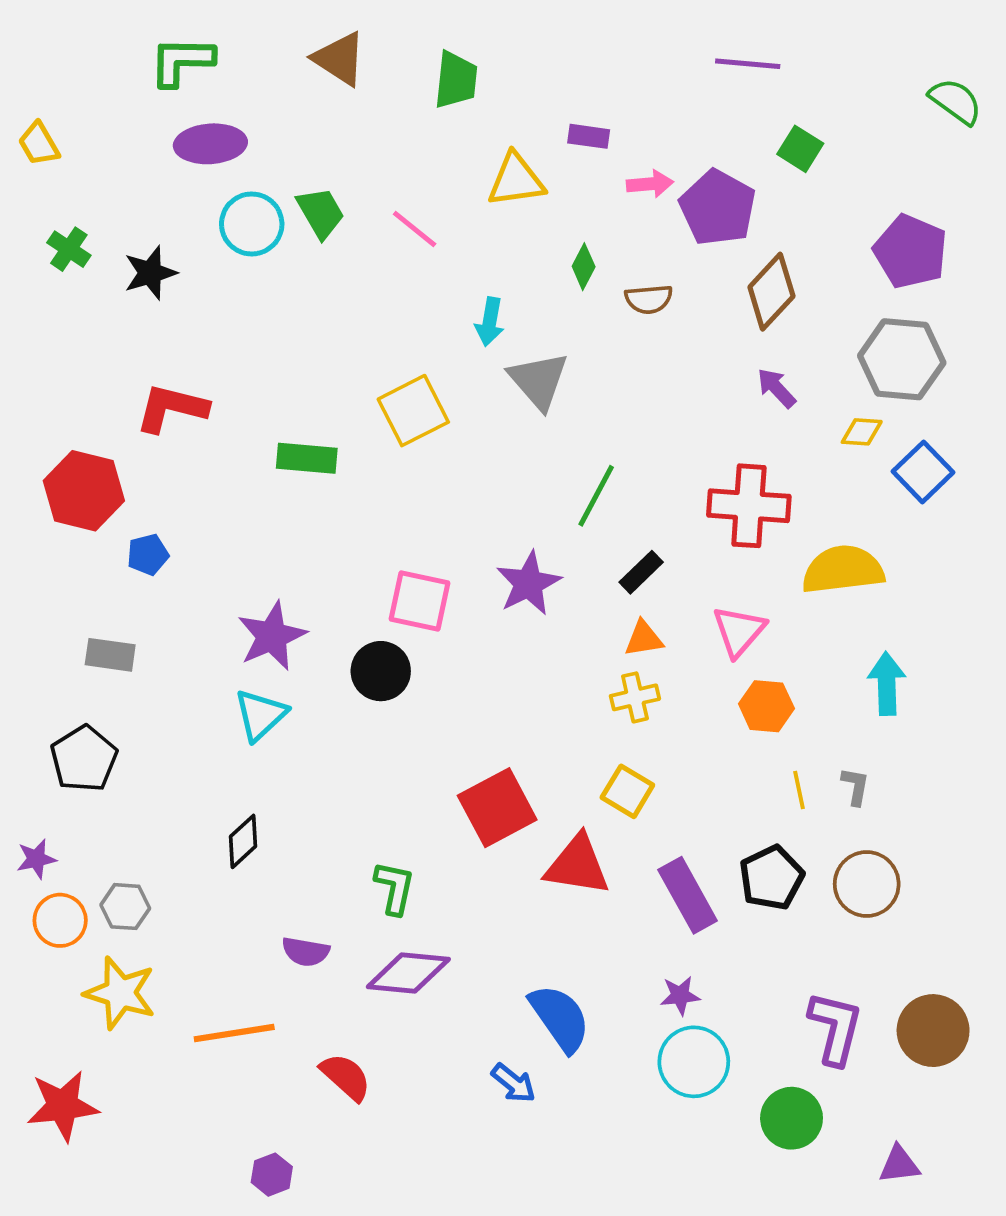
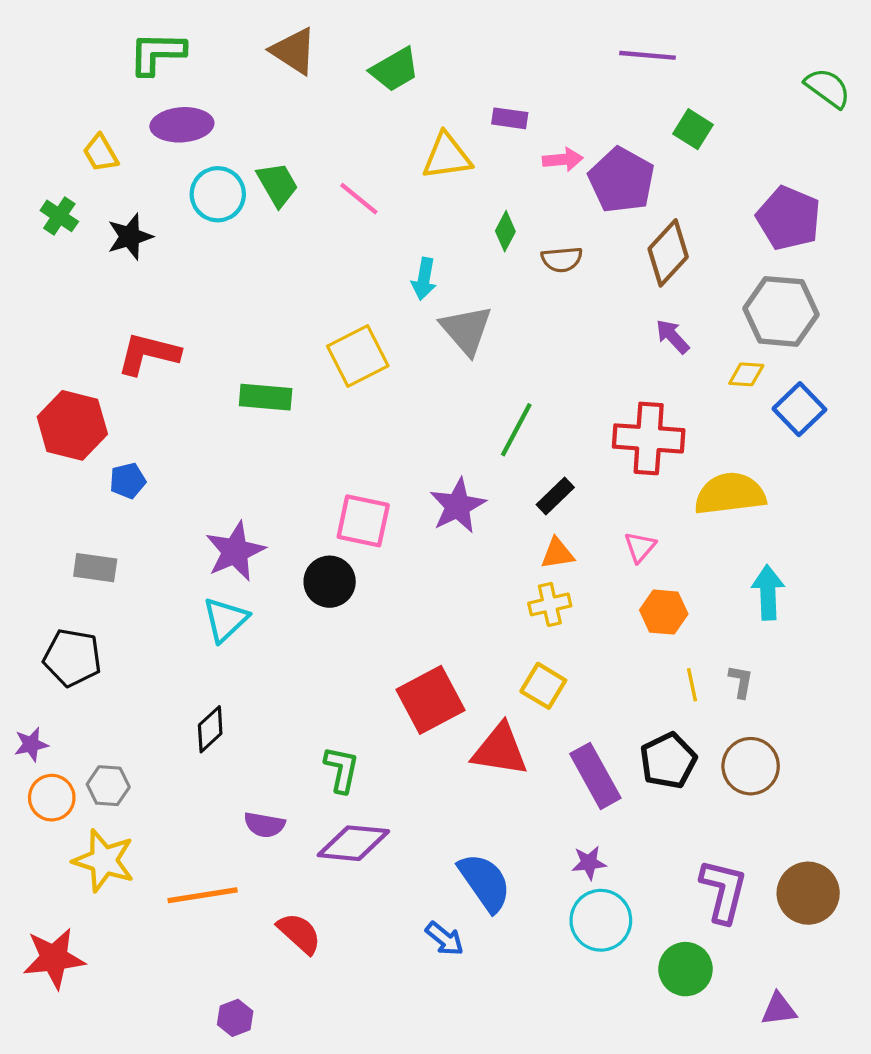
green trapezoid: (456, 80) -> (395, 69), turned 54
yellow trapezoid: (39, 144) -> (101, 153), moved
pink triangle: (739, 631) -> (640, 547), size x0.7
black pentagon: (84, 759) -> (72, 658), turned -30

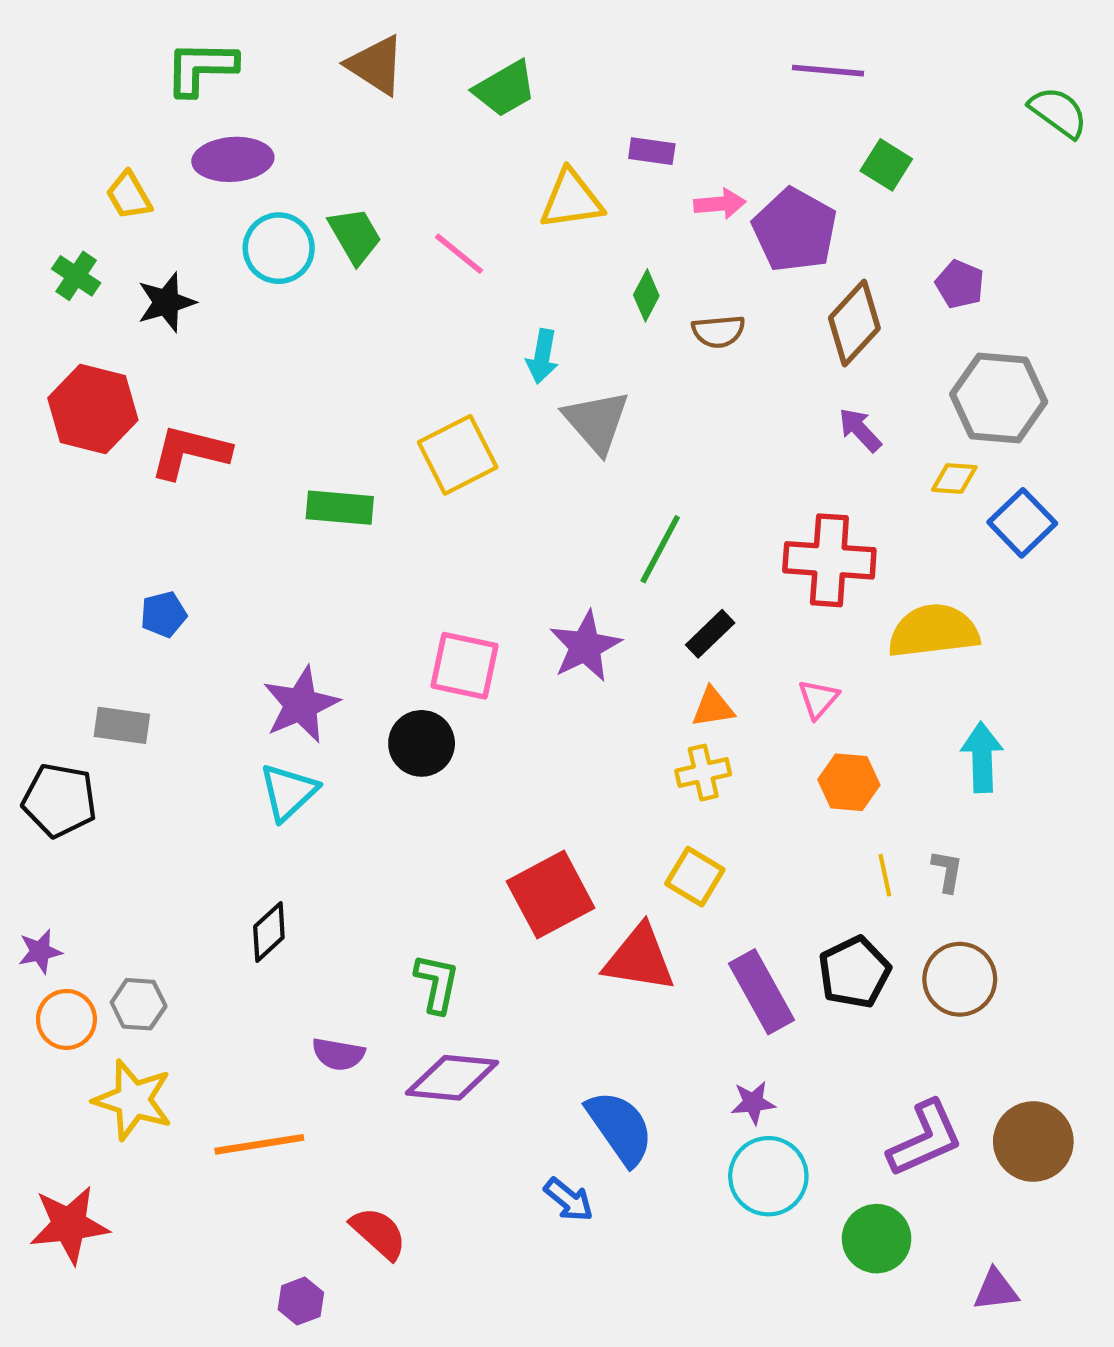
purple pentagon: (789, 218) -> (960, 284), moved, size x0.6
red hexagon: (72, 425) -> (93, 409), moved
black pentagon: (72, 658) -> (60, 800), moved
purple L-shape: (723, 891) -> (925, 1139), turned 52
red semicircle: (299, 933) -> (379, 1233), moved

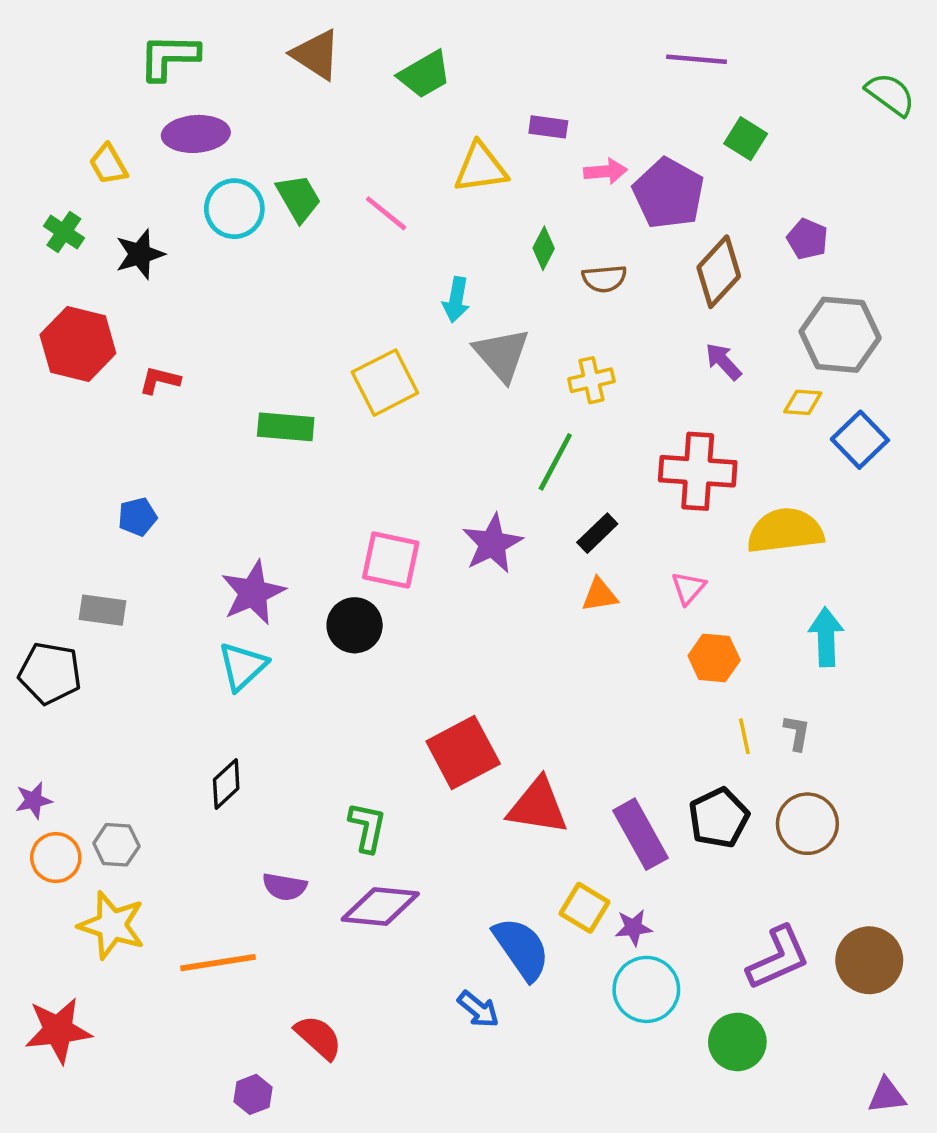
red L-shape: (190, 452) -> (160, 380), size x0.6
yellow cross: (703, 773) -> (591, 380), moved
yellow square: (695, 877) -> (584, 908), moved
purple triangle: (996, 1290) -> (887, 1096), moved

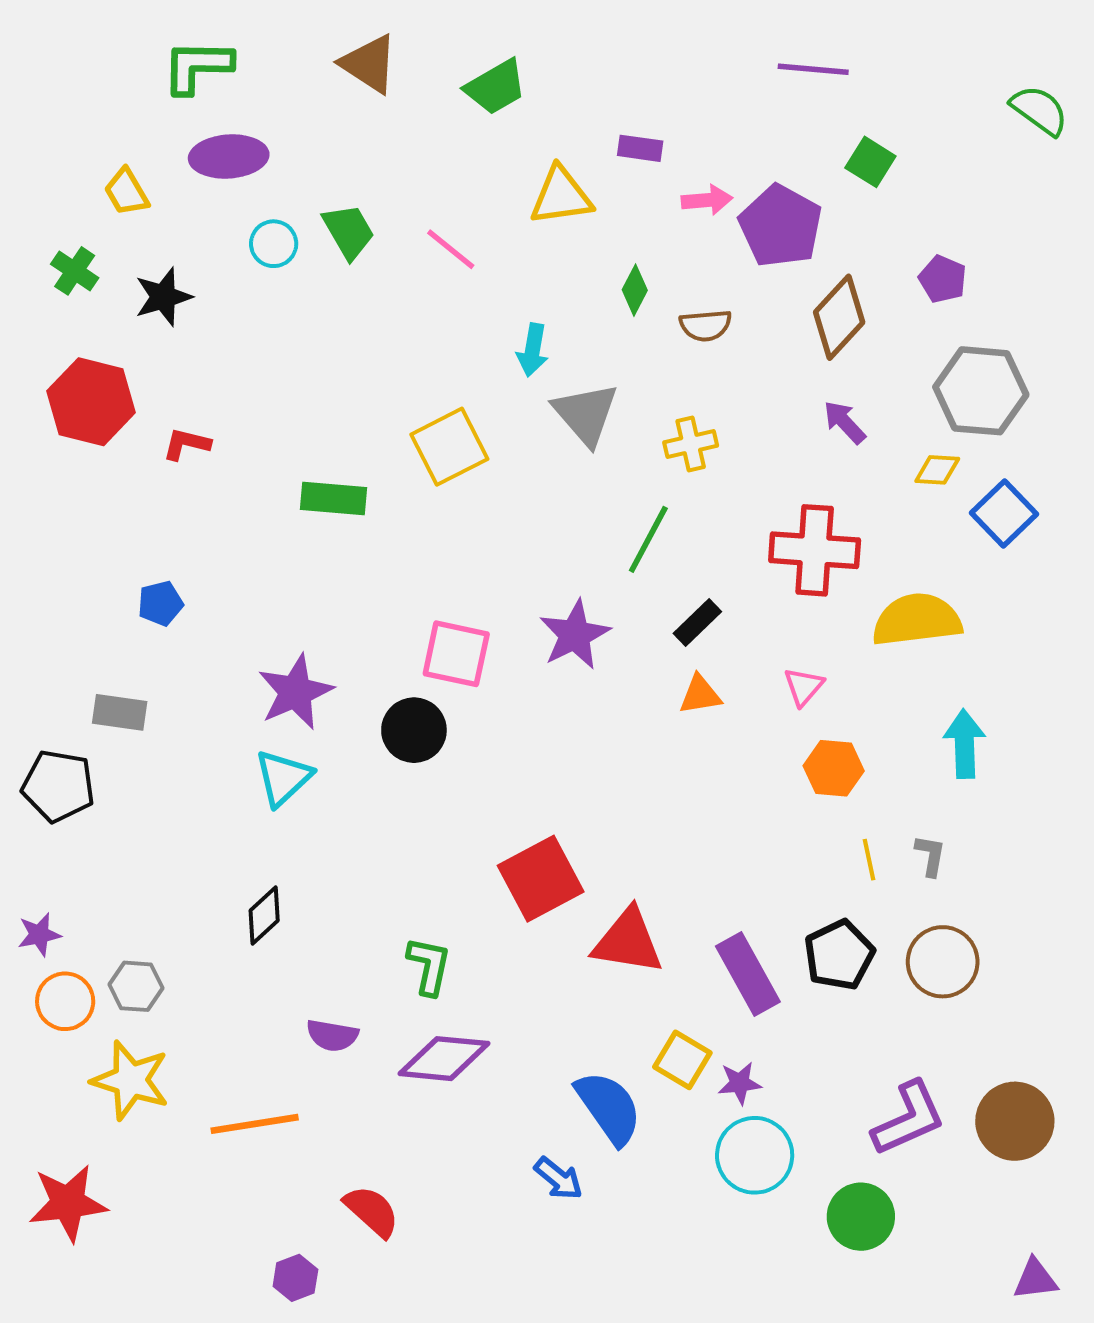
cyan circle: (234, 209) -> (274, 244), size x0.7

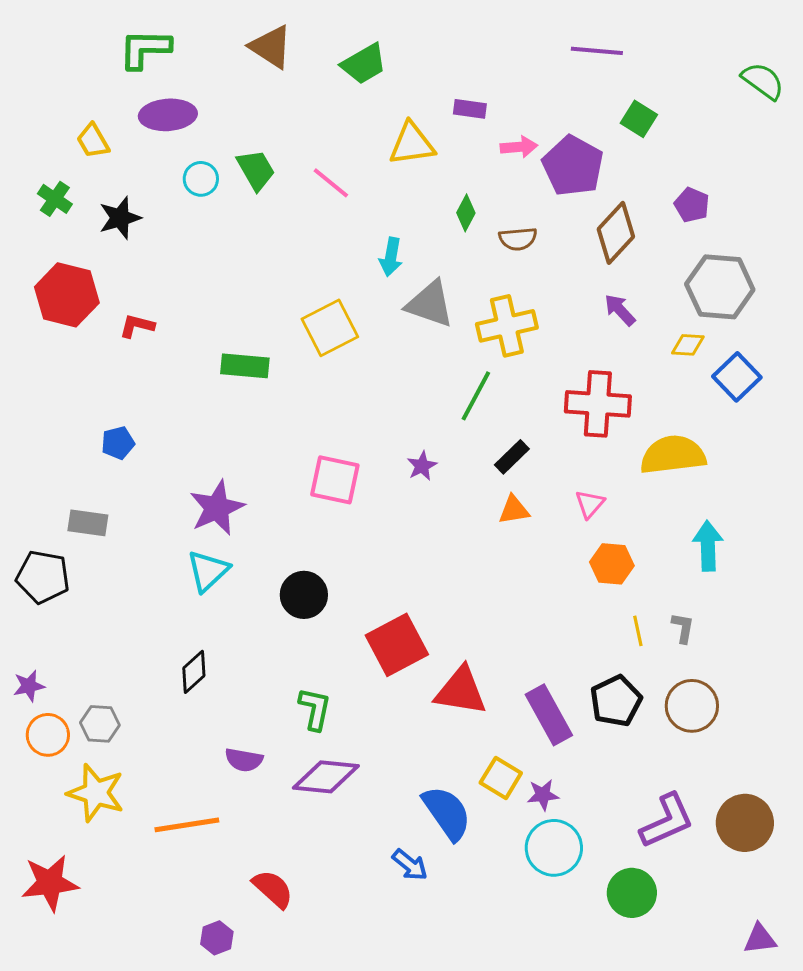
gray triangle: (586, 414) -> (430, 304), turned -30
yellow cross: (691, 444) -> (507, 326), size x1.5
purple star: (575, 635) -> (422, 466), size x0.6
black circle: (414, 730) -> (304, 595), moved

